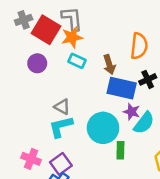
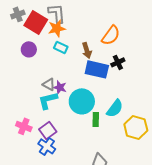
orange semicircle: (139, 46) -> (111, 35), turned 30
purple star: (132, 112) -> (60, 87), moved
cyan semicircle: (144, 123) -> (115, 108), moved

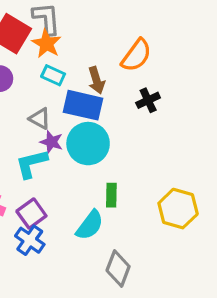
orange star: (57, 28) -> (46, 44), turned -30
blue rectangle: (97, 69) -> (83, 105), moved
gray triangle: (49, 84) -> (40, 119), moved
cyan circle: (82, 101) -> (88, 144), moved
cyan semicircle: (115, 108) -> (90, 225), moved

